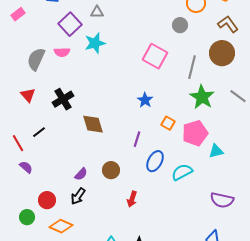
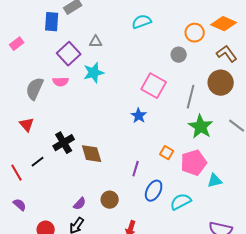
black cross: (63, 99) -> (64, 143), moved
blue star: (145, 100) -> (139, 116), moved
purple semicircle: (26, 167) -> (20, 205), moved

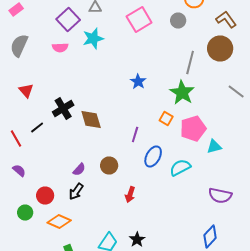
pink square: (154, 86) -> (139, 20), moved, turned 30
gray semicircle: (35, 89) -> (19, 46), moved
green star: (201, 127) -> (182, 92), moved

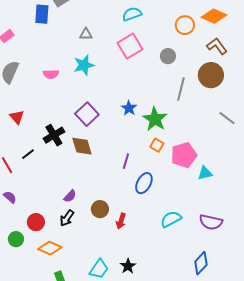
purple square: (68, 20) -> (87, 114), moved
gray circle: (178, 20) -> (168, 56), moved
green star: (182, 92) -> (155, 119), moved
brown circle: (109, 166) -> (100, 209), moved
cyan semicircle: (180, 168) -> (171, 219), moved

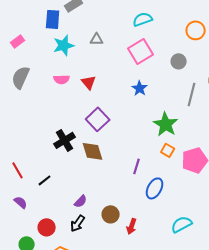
cyan star: (84, 65) -> (64, 45), moved
blue star: (129, 108) -> (140, 88), moved
red triangle: (17, 117) -> (89, 82), moved
black line: (28, 154) -> (45, 180), moved

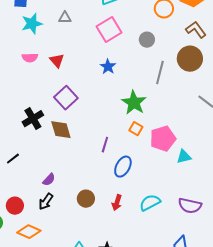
brown circle: (111, 214) -> (86, 199), moved
red arrow: (132, 226) -> (117, 203), moved

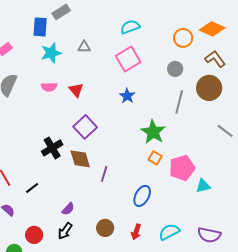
gray circle: (147, 40) -> (175, 69), moved
purple line: (105, 145) -> (104, 174), moved

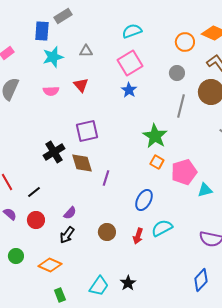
red triangle: (76, 90) -> (81, 85), moved
blue star: (127, 96) -> (129, 90), moved
purple square: (85, 127) -> (87, 131), turned 30
cyan semicircle: (169, 232) -> (162, 228), moved
red circle: (34, 235) -> (36, 220), moved

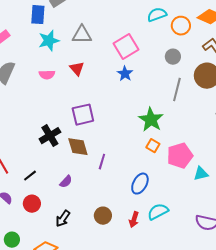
cyan semicircle: (132, 31) -> (157, 15), moved
gray triangle: (86, 51) -> (82, 35), size x1.5
purple semicircle: (70, 213) -> (66, 182), moved

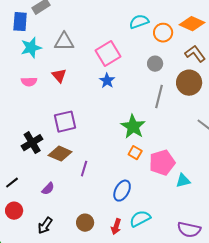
brown diamond: (78, 147) -> (60, 154), turned -50

